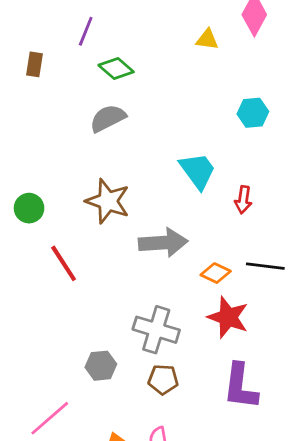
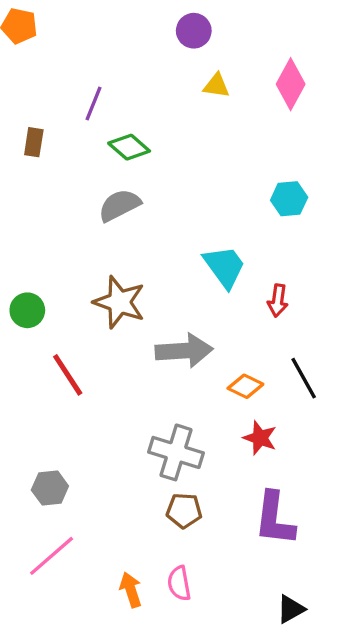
yellow triangle: (207, 39) -> (216, 86), moved
black line: (265, 266) -> (304, 378), turned 54
red star: (228, 317) -> (260, 438), size x0.7
gray hexagon: (101, 366) -> (50, 488), moved

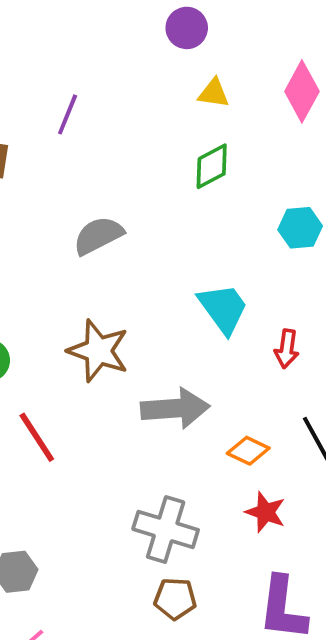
green diamond: (129, 147) -> (212, 166), moved, turned -69

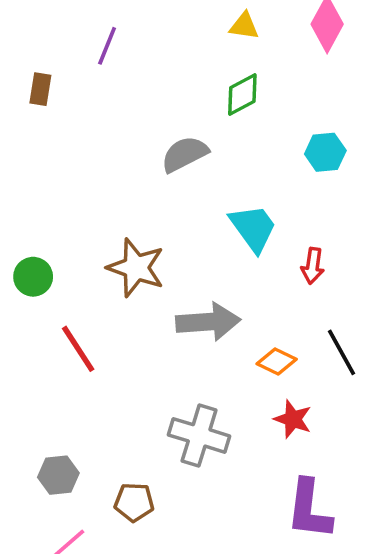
gray semicircle: (98, 235) -> (185, 154), moved
brown pentagon: (175, 599) -> (134, 502), moved

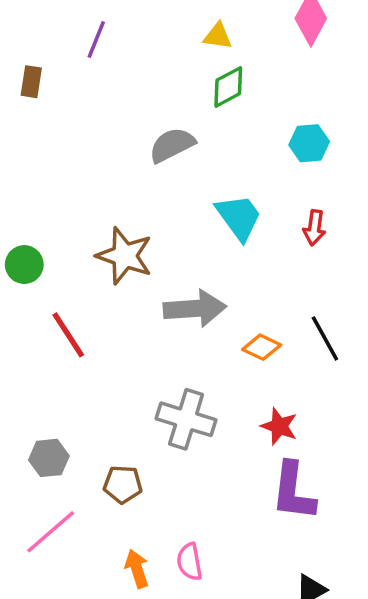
yellow triangle: (244, 26) -> (218, 36), moved
red arrow: (313, 266) -> (314, 228), moved
red star: (293, 419) -> (279, 426), moved

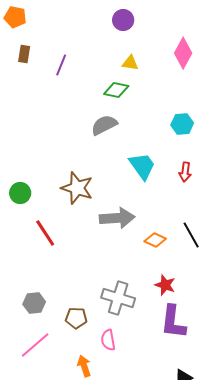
brown rectangle: (31, 82) -> (24, 54), moved
green diamond: (228, 87) -> (116, 90), moved, turned 40
gray cross: (186, 419) -> (118, 298), moved
pink semicircle: (190, 562) -> (108, 340), moved

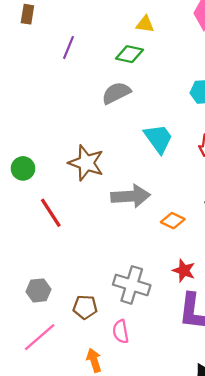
purple line: (61, 65) -> (68, 48), moved

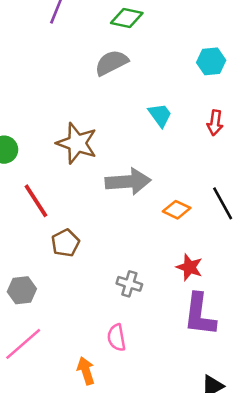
cyan trapezoid: (158, 138) -> (160, 115), size x0.7
gray cross: (132, 285) -> (129, 284), size x0.6
brown pentagon: (85, 307) -> (65, 243), moved, turned -30

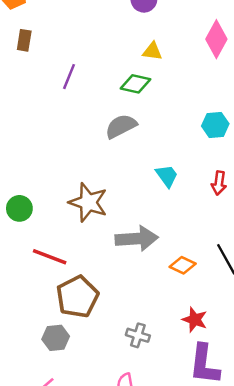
red line: (36, 201) -> (50, 257), turned -36
brown pentagon: (65, 243) -> (77, 297), size x1.6
gray hexagon: (22, 290) -> (56, 338), moved

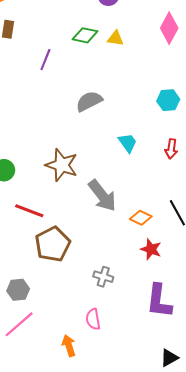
green diamond: (135, 84) -> (85, 35), moved
gray arrow: (137, 239) -> (102, 196), turned 56
red star: (195, 320) -> (151, 249), moved
gray hexagon: (56, 338) -> (18, 290), moved

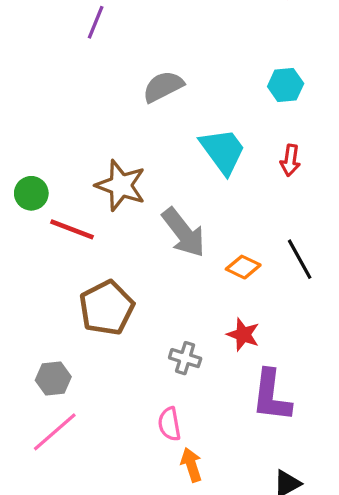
cyan trapezoid: (128, 143) -> (223, 151), size x1.6
red line: (29, 211) -> (72, 229), moved
red star: (151, 249) -> (243, 335), moved
orange arrow: (69, 346) -> (191, 465), moved

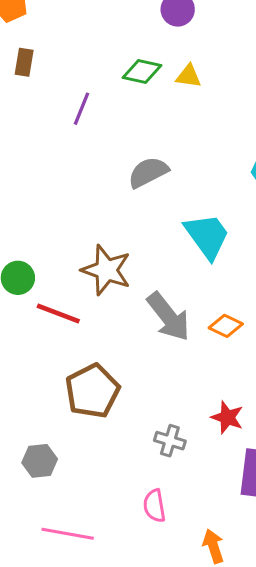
orange diamond: (243, 267) -> (226, 326), moved
pink line: (55, 432) -> (68, 534), moved, turned 51
orange arrow: (191, 465) -> (213, 546), moved

